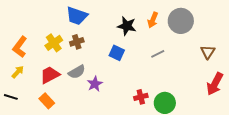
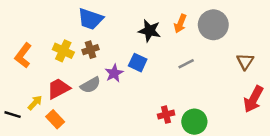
yellow cross: (54, 43) -> (63, 51), turned -30
yellow arrow: (18, 72) -> (35, 103), moved
purple star: (95, 84) -> (114, 73), moved

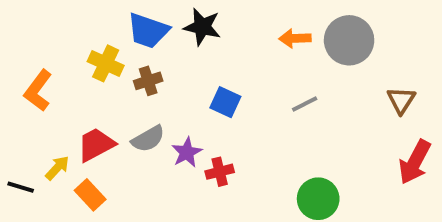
orange arrow: (180, 24) -> (295, 38), turned 66
black star: (150, 31) -> (202, 27), moved
yellow cross: (63, 51) -> (106, 63), moved
purple star: (114, 73) -> (187, 152), moved
red cross: (166, 115) -> (220, 172), moved

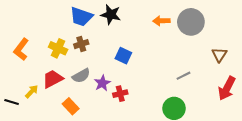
yellow cross: (106, 63) -> (58, 48), moved
gray line: (305, 104) -> (184, 76), moved
orange rectangle: (90, 195) -> (71, 106), moved

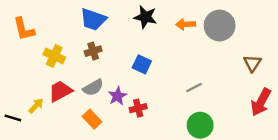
black star: (111, 15) -> (145, 17), moved
yellow cross: (58, 48) -> (54, 56), moved
orange L-shape: (21, 49) -> (24, 29), moved, turned -50
gray line: (184, 76) -> (194, 88), moved
orange rectangle: (71, 106) -> (92, 119), moved

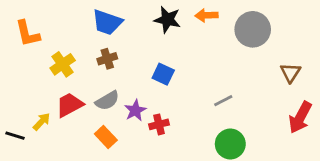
orange arrow: (186, 24) -> (207, 15), moved
yellow cross: (54, 56) -> (63, 64), turned 30

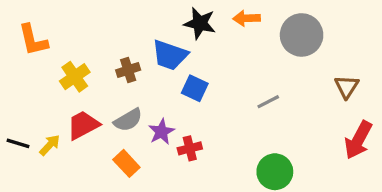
blue trapezoid: (107, 22) -> (170, 55), moved
gray line: (223, 101) -> (268, 102), moved
black line: (15, 136) -> (18, 143), moved

